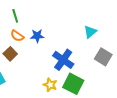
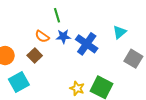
green line: (15, 16) -> (57, 15), moved
blue cross: (63, 60) -> (87, 44), moved

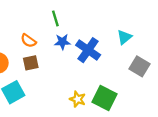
orange semicircle: (42, 36) -> (28, 41), moved
brown square: (35, 56) -> (31, 63), turned 32

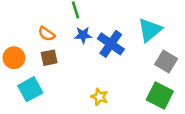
cyan triangle: (124, 37) -> (150, 30), size x1.5
green square: (104, 98) -> (160, 95), moved

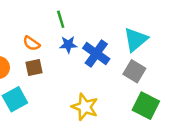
gray square: (166, 61) -> (134, 71), moved
yellow star: (99, 97) -> (85, 107), size x1.5

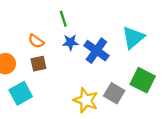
gray square: (134, 71) -> (114, 93), moved
green square: (146, 106) -> (143, 80), moved

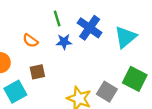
blue cross: (96, 51) -> (90, 28), moved
brown square: (38, 64) -> (37, 72), moved

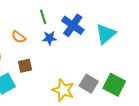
green square: (135, 79) -> (114, 85), moved

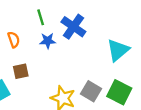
cyan triangle: (106, 34) -> (118, 50), moved
orange semicircle: (19, 37) -> (14, 40), turned -144

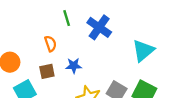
orange semicircle: (14, 40) -> (50, 44), moved
blue star: (48, 41) -> (74, 66), moved

